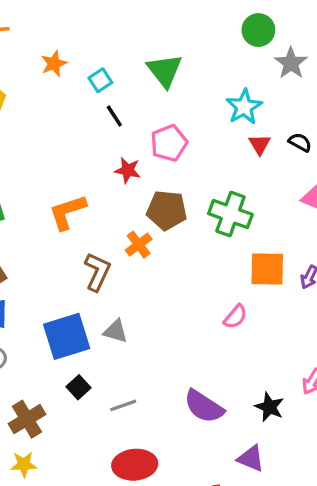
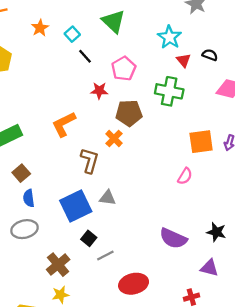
green cross: (230, 214) -> (169, 91), moved
gray line: (123, 405) -> (105, 256), moved

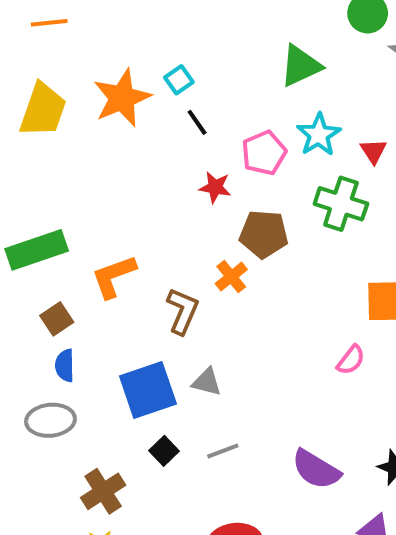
green triangle: (114, 21) -> (301, 66), moved, turned 45
orange star: (40, 28) -> (122, 98), moved, size x1.8
cyan star: (169, 37) -> (319, 135), moved
orange L-shape: (64, 124) -> (114, 276), moved
gray line: (105, 256) -> (223, 451), moved

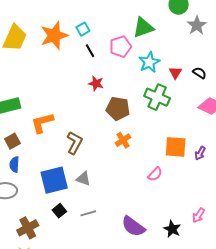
pink pentagon: (264, 153) -> (120, 47), moved
orange cross: (231, 277) -> (123, 140), moved

